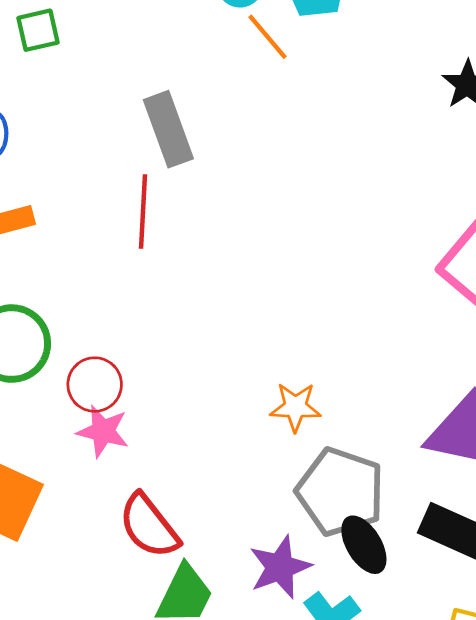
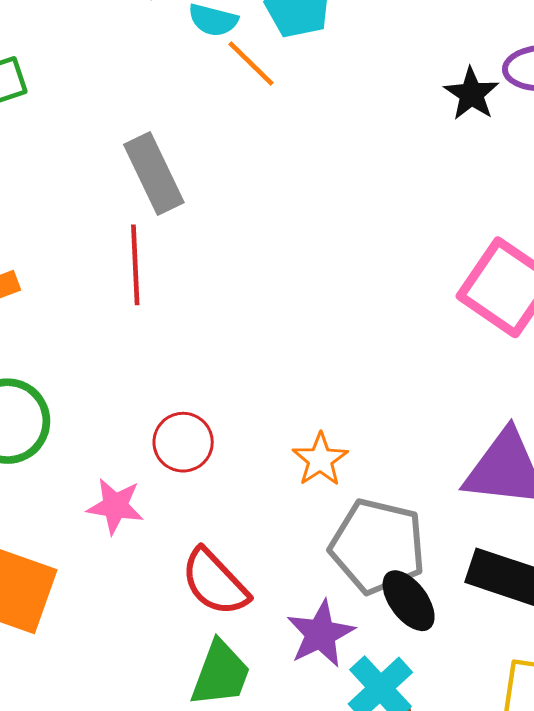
red circle: (95, 385) -> (183, 442), moved
orange star: (295, 407) -> (320, 460), turned -30
red semicircle: (149, 526) -> (215, 582), moved

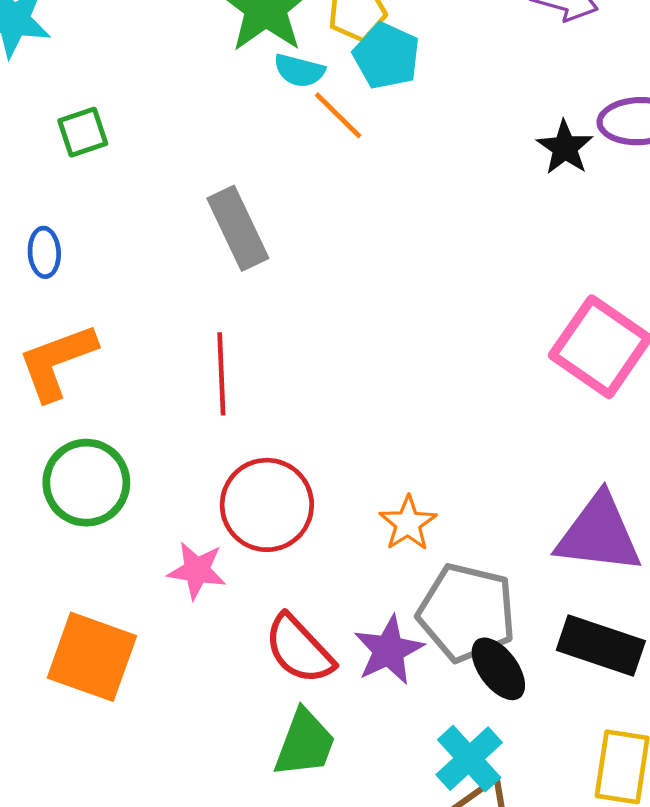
red line: (135, 265) -> (221, 374), moved
red circle: (183, 442) -> (267, 505), size x1.5
purple star: (320, 634) -> (389, 650), moved

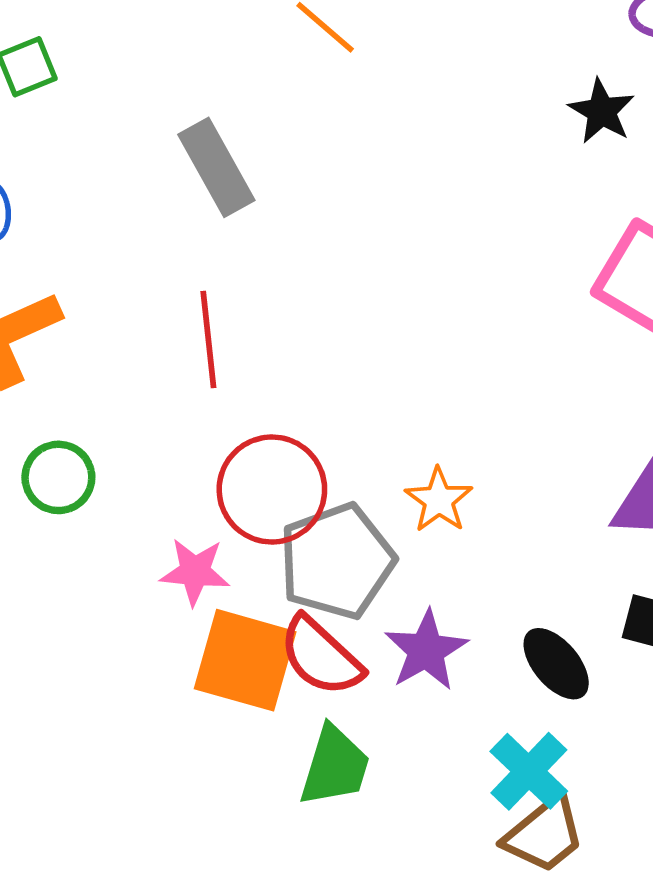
black star: (565, 148) -> (602, 111), moved
green circle: (86, 483) -> (58, 477), size x0.7
gray pentagon: (467, 613) -> (337, 561), moved, turned -30
orange square: (92, 657) -> (245, 660), moved

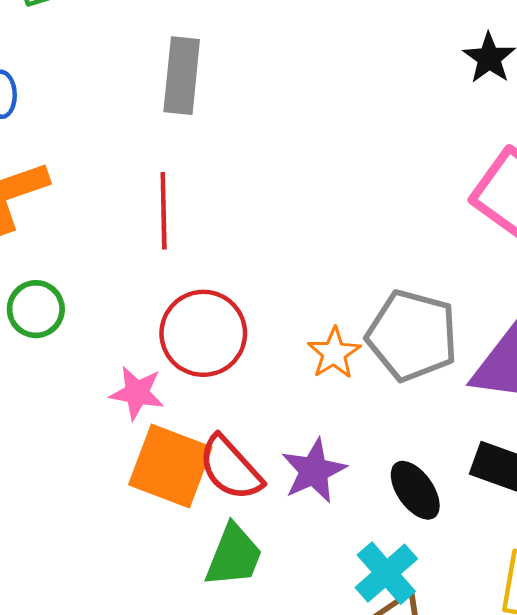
gray rectangle: (216, 167) -> (182, 76), turned 30
gray pentagon: (337, 561) -> (412, 336), moved, turned 30

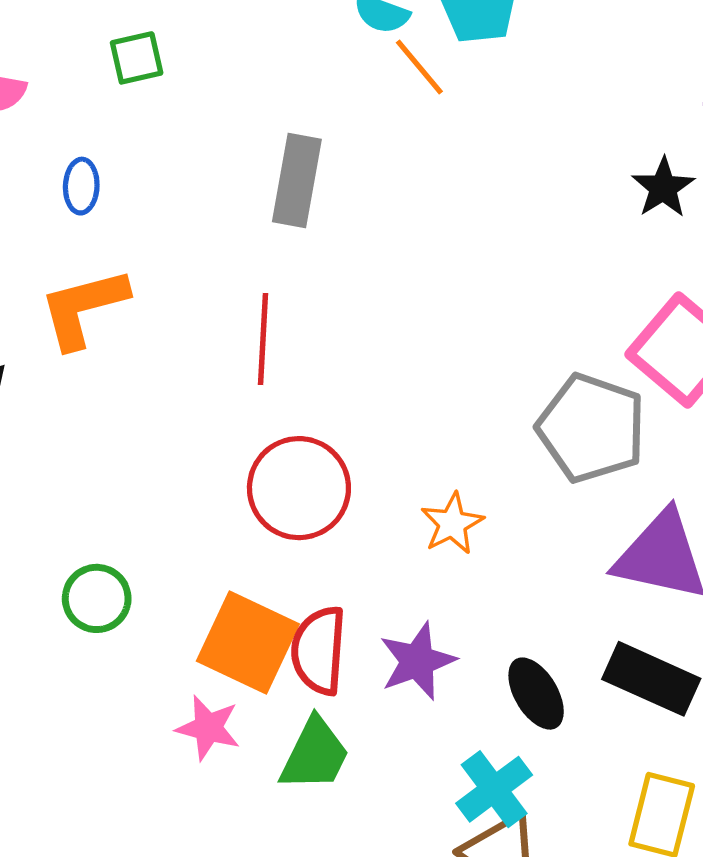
green circle: (36, 309) -> (97, 598), moved
gray pentagon: (412, 336) -> (591, 428), moved
pink star: (137, 393) -> (208, 728), moved
red semicircle: (230, 468) -> (319, 650), turned 42

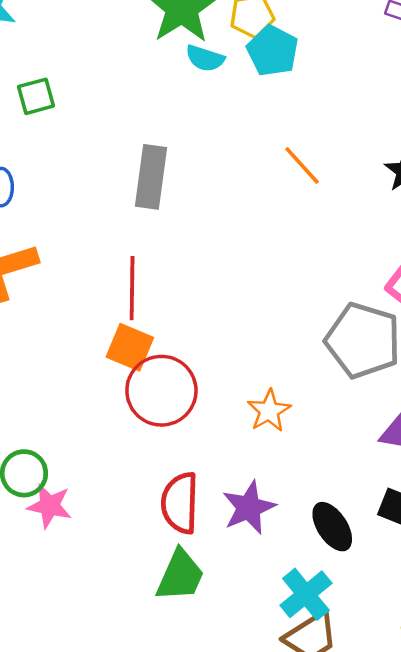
orange line: (419, 67) -> (302, 165), moved
orange square: (248, 642) -> (130, 347), moved, size x0.7
pink star: (208, 728) -> (49, 506), moved

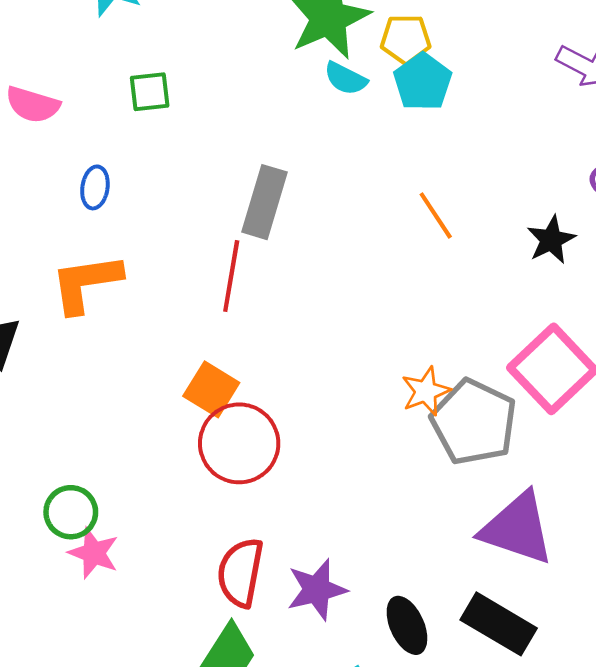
red line: (132, 288) -> (231, 276), moved
orange star: (269, 411) -> (426, 391), moved

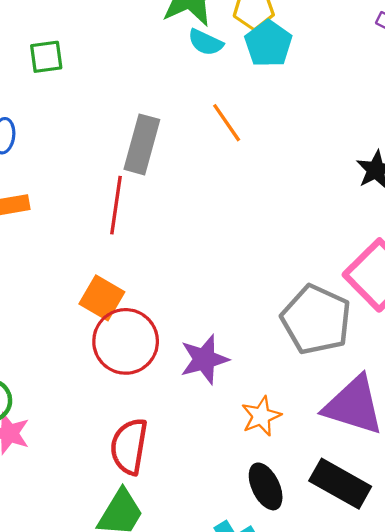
orange line: (436, 215) -> (227, 123), moved
orange star: (426, 391) -> (261, 416), moved
purple star: (317, 590) -> (204, 359), moved

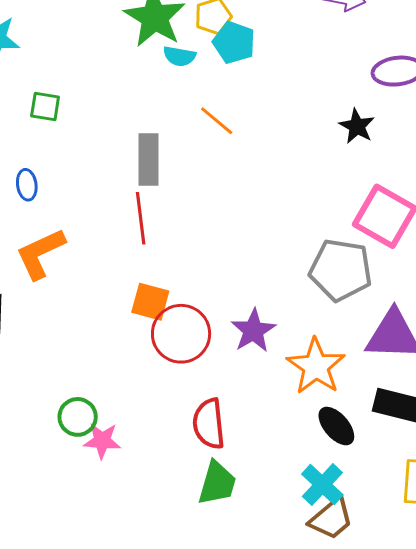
green square: (46, 57) -> (45, 106), turned 32
orange star: (261, 416) -> (316, 366), size x1.6

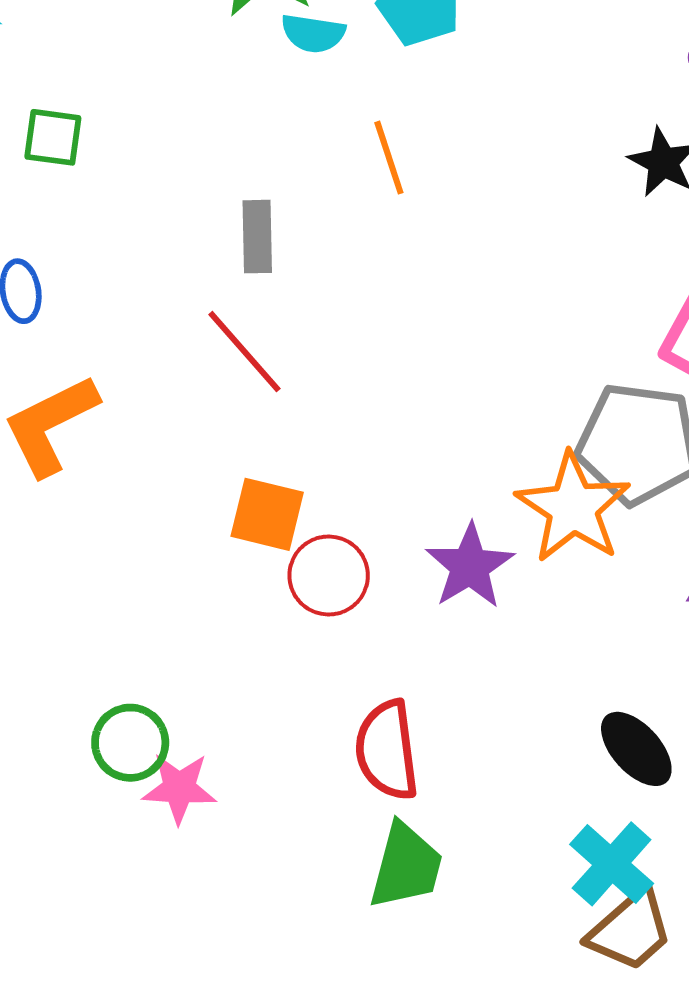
orange line: (217, 121) -> (389, 158), turned 33
gray rectangle: (148, 160) -> (257, 237), size x0.7
red line: (141, 218) -> (244, 352), turned -33
red circle: (181, 334) -> (329, 575), size x0.7
orange star: (316, 366) -> (573, 508), moved

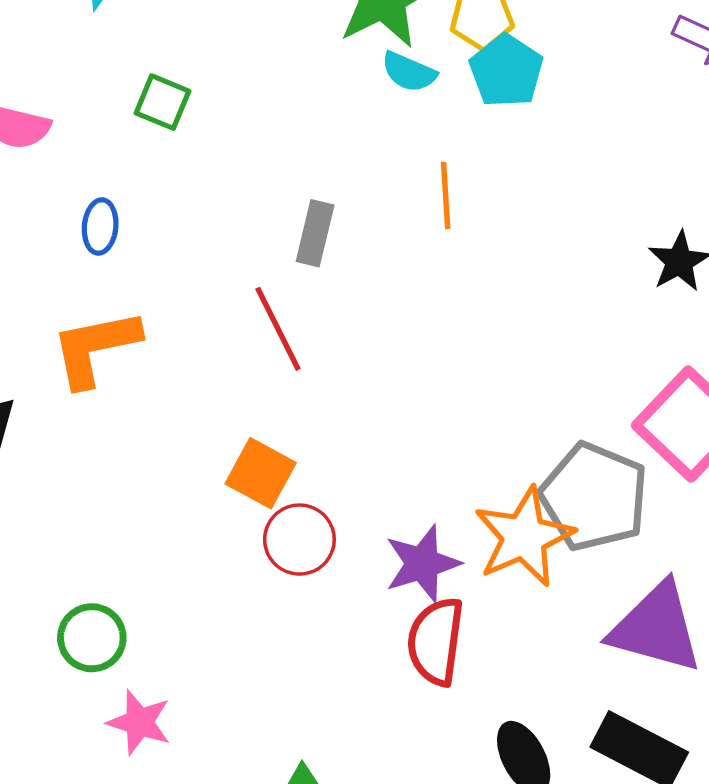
red semicircle: (387, 750) -> (436, 641), moved
pink star: (179, 788) -> (139, 722), moved

